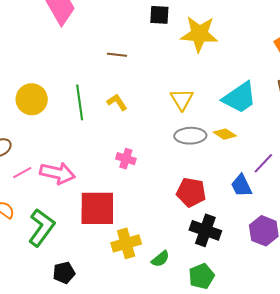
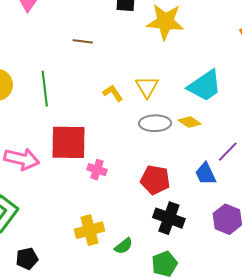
yellow L-shape: (117, 102) -> (113, 93), moved
pink cross: (126, 159) -> (97, 170), moved
red square: (97, 208) -> (69, 142), moved

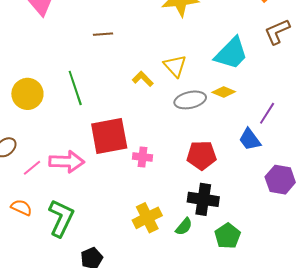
black cross: (169, 218) -> (203, 199), moved

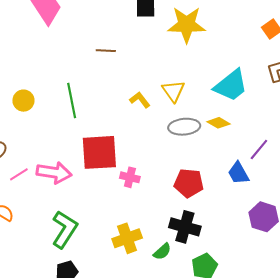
yellow circle: (27, 94) -> (23, 101), size x0.7
green L-shape: (61, 218) -> (64, 229), moved

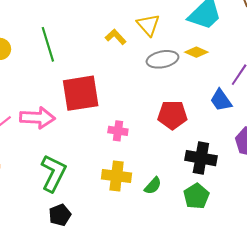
pink cross: (130, 177) -> (118, 131), moved
black cross: (185, 227) -> (201, 158), moved
yellow cross: (127, 238) -> (117, 176), turned 32

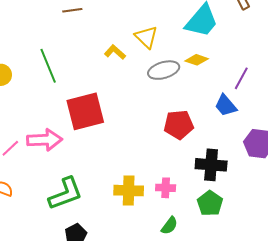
pink cross: (118, 131) -> (166, 188), moved
green L-shape: (53, 173) -> (66, 194), turned 48
green semicircle: (153, 186) -> (169, 226), moved

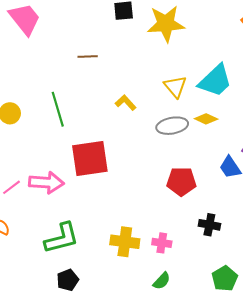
yellow triangle: (146, 37) -> (175, 87), moved
black cross: (211, 165) -> (209, 225), size x0.7
green pentagon: (210, 203) -> (225, 278), moved

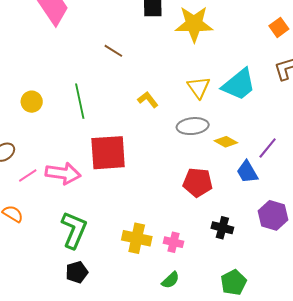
brown line: (88, 57) -> (113, 51), turned 30
yellow diamond: (206, 119) -> (226, 142), moved
green L-shape: (62, 238) -> (74, 230), turned -57

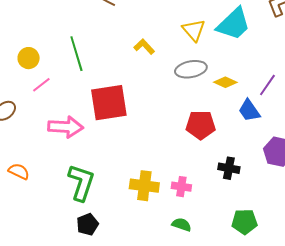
pink line: (28, 176) -> (41, 85), moved
green semicircle: (171, 280) -> (182, 225), turned -114
green pentagon: (233, 282) -> (244, 222), turned 30

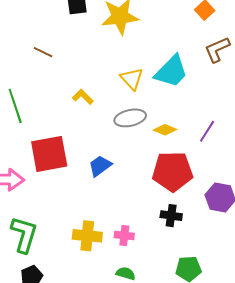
blue trapezoid: (249, 111) -> (100, 166), moved, turned 90
red pentagon: (201, 125) -> (172, 171), moved, size x1.4

